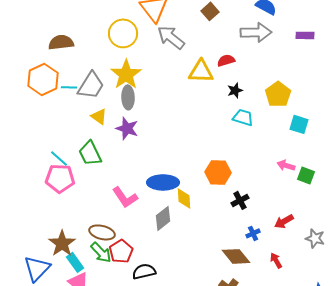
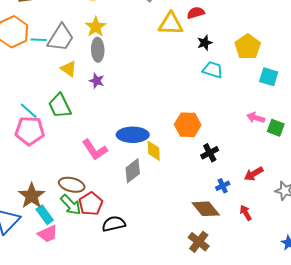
yellow star: (126, 74) -> (96, 27), size x0.7
purple star: (127, 128) -> (97, 81), size x0.7

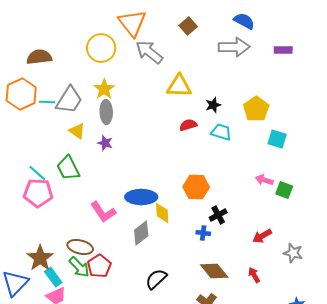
red semicircle: (196, 13) -> (188, 125), moved
blue cross: (223, 186) -> (203, 233), moved, turned 32
black semicircle: (114, 224) -> (156, 279), moved, turned -30

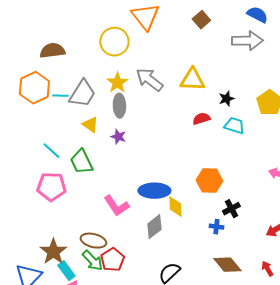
gray arrow: (149, 52) -> (149, 80), moved
cyan line: (37, 173) -> (51, 151), moved

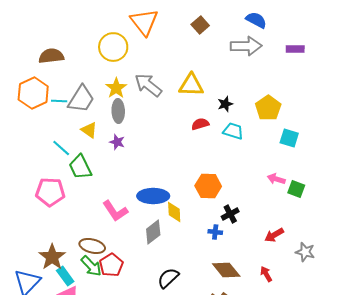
cyan line: (51, 151) -> (61, 148), moved

